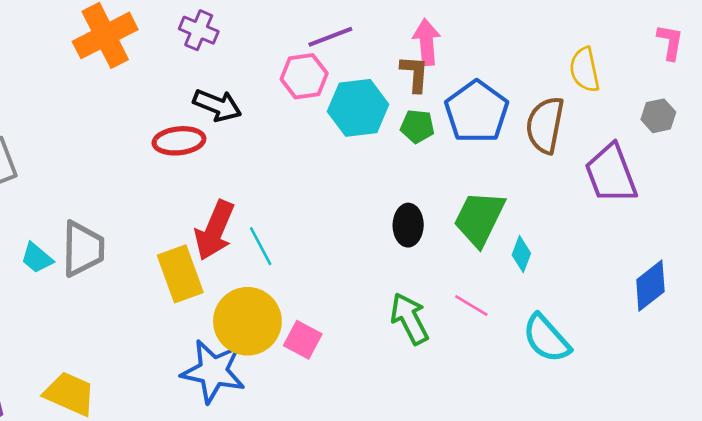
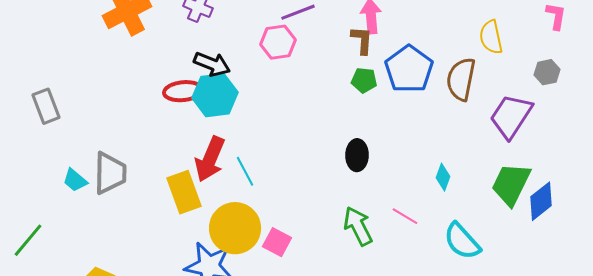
cyan hexagon: (358, 108) -> (215, 95), moved
purple trapezoid: (611, 174) -> (511, 116), turned 54
green trapezoid: (479, 219) -> (511, 184), moved

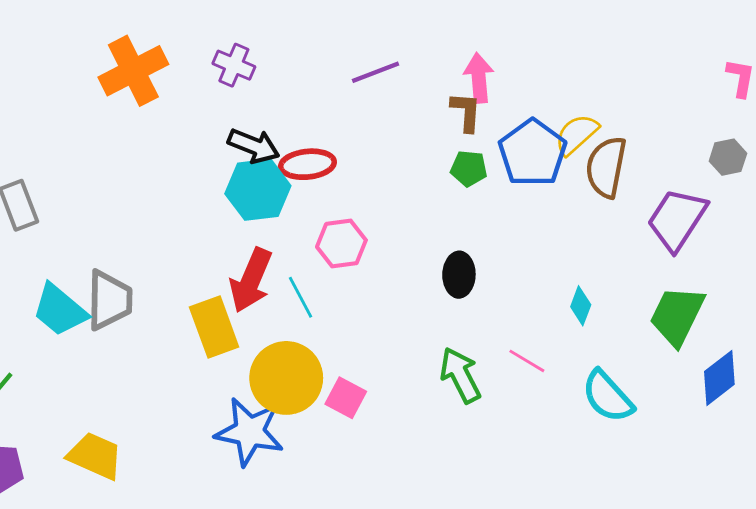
yellow semicircle: (491, 37) -> (576, 134), moved, turned 60
pink hexagon: (278, 42) -> (341, 243), moved
red ellipse: (183, 91) -> (307, 164), moved
cyan trapezoid: (75, 180) -> (60, 310), size x1.6
blue diamond: (541, 201) -> (719, 378), moved

